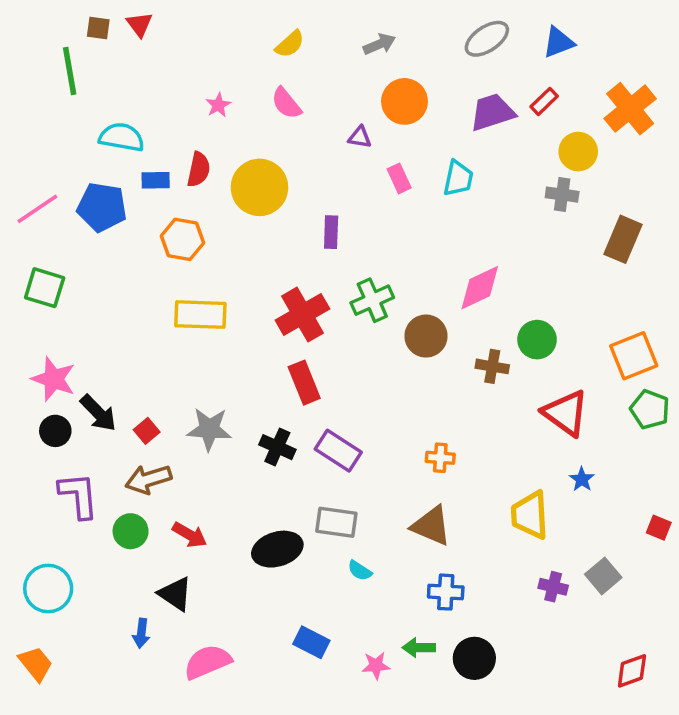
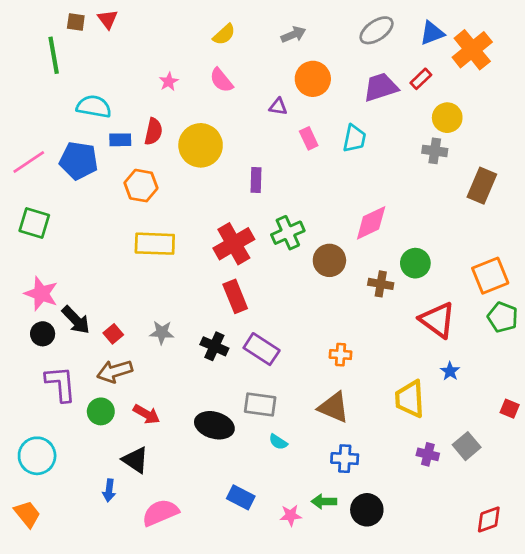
orange cross: (630, 109) -> (472, 50), moved
gray star: (209, 429) -> (162, 332), size x0.7
black ellipse: (277, 549) -> (214, 425), turned 33

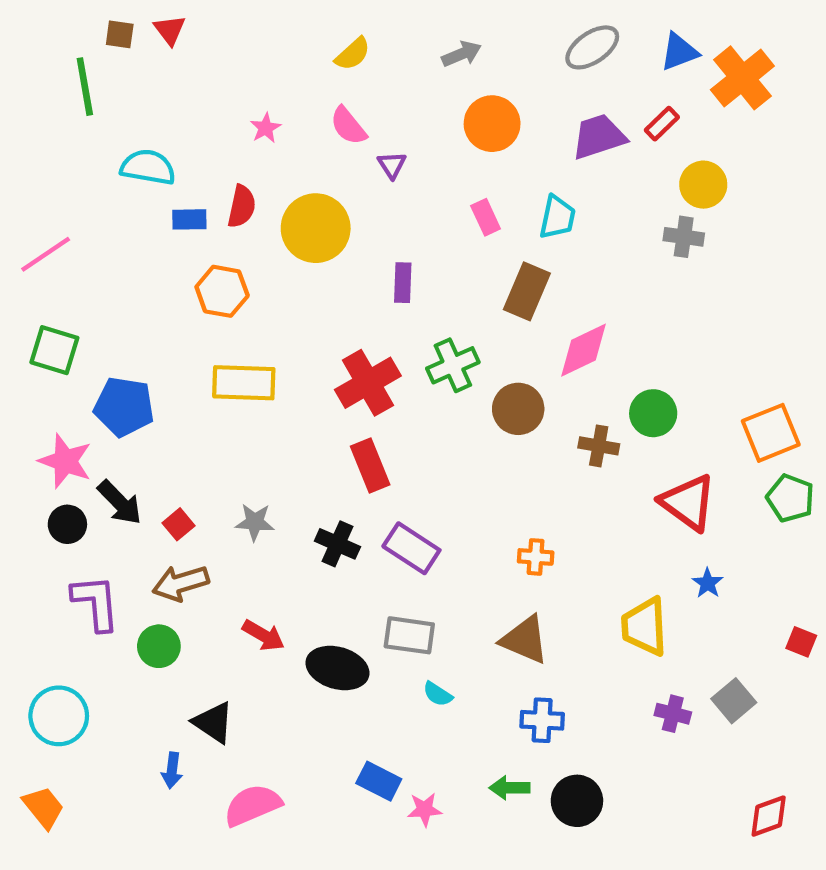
purple triangle: (278, 107) -> (392, 165), moved, turned 48
blue pentagon: (79, 161) -> (124, 407), moved
brown rectangle: (482, 186) -> (527, 291), moved
red arrow: (147, 414) -> (263, 635), moved
pink star: (291, 515) -> (425, 810), moved

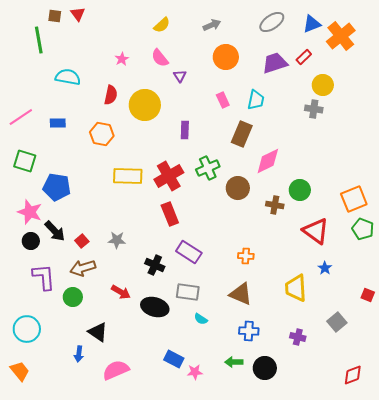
blue rectangle: (189, 219) -> (58, 123), moved
yellow rectangle: (244, 383) -> (128, 176), moved
black cross: (337, 544) -> (155, 265), moved
purple cross: (673, 714) -> (298, 337), moved

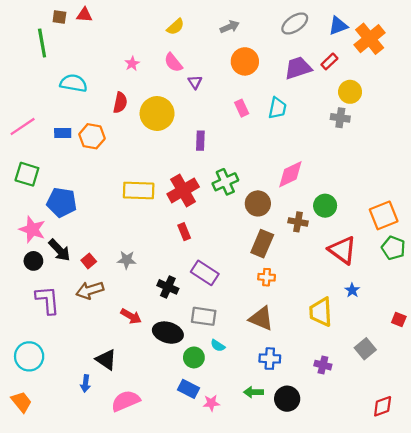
red triangle: (78, 14) -> (84, 15), turned -49
orange hexagon: (102, 134) -> (92, 136), moved
brown rectangle: (242, 134) -> (262, 244), moved
red rectangle: (170, 214) -> (184, 232), size x0.7
green circle: (73, 297) -> (194, 357), moved

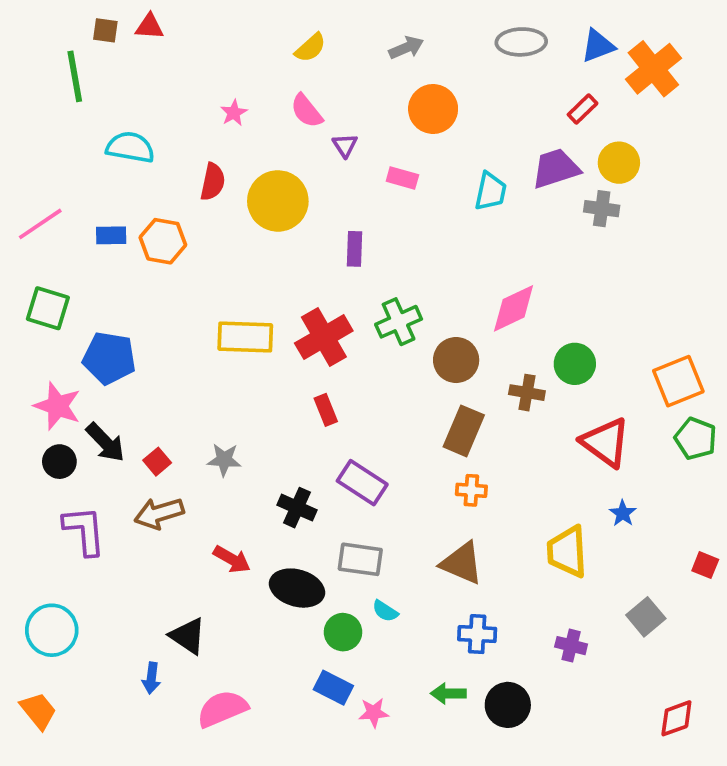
gray ellipse: (295, 23) -> (521, 42), turned 32
purple trapezoid: (298, 68) -> (556, 168), moved
pink rectangle: (242, 108) -> (402, 178), moved, turned -49

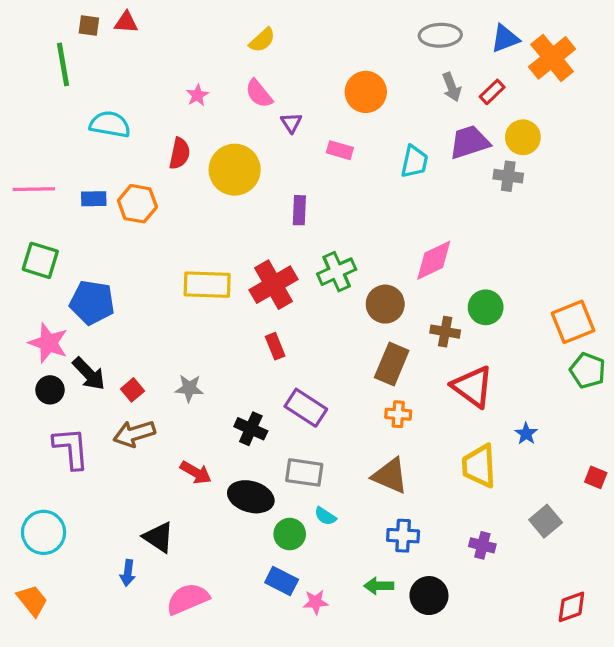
gray arrow: (406, 48) -> (452, 87), moved, turned 92
pink line: (40, 224) -> (34, 189), turned 33
red triangle: (606, 442) -> (473, 387), moved

